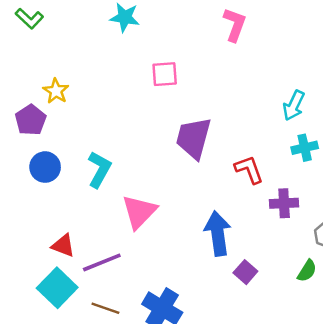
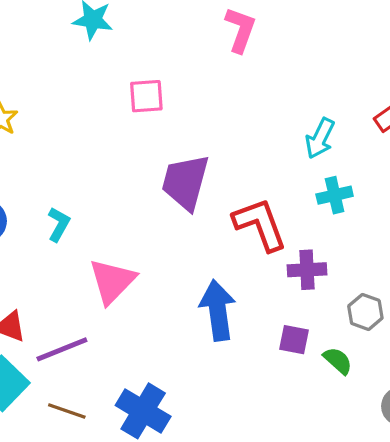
cyan L-shape: (99, 169) -> (59, 224), size x0.7
red L-shape: (249, 169) -> (260, 224), size x1.4
green semicircle: (307, 271) -> (338, 361), turned -80
purple square: (245, 272) -> (294, 340), moved, turned -30

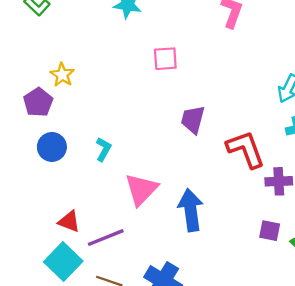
purple trapezoid: (185, 182) -> (193, 119), size x0.7
blue arrow: (218, 310) -> (191, 210), moved

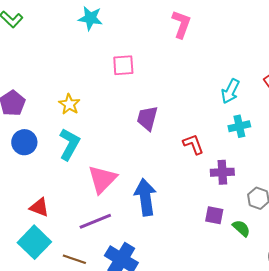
yellow star: (62, 75) -> (69, 104), moved
cyan L-shape: (103, 149) -> (69, 144), size x1.5
red L-shape: (246, 149) -> (193, 144), size x0.6
purple line: (106, 238) -> (95, 221), moved

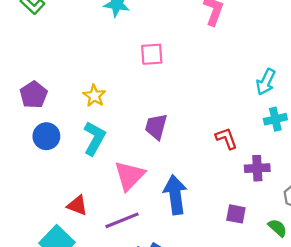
purple trapezoid: (147, 118) -> (156, 127), moved
red triangle: (39, 207) -> (77, 205), moved
purple square: (214, 215) -> (236, 214), moved

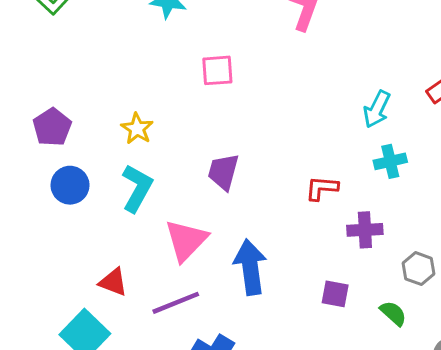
red L-shape: (226, 138) -> (322, 188), turned -65

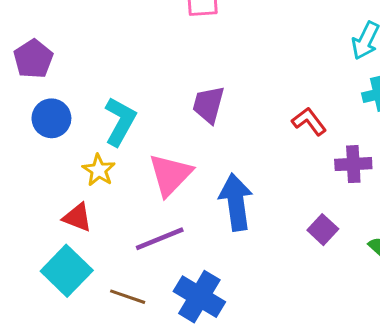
yellow star: (137, 129) -> (99, 170), moved
red L-shape: (322, 188) -> (309, 121), turned 48
red triangle: (113, 282) -> (77, 217), moved
purple square: (335, 294) -> (323, 230), turned 32

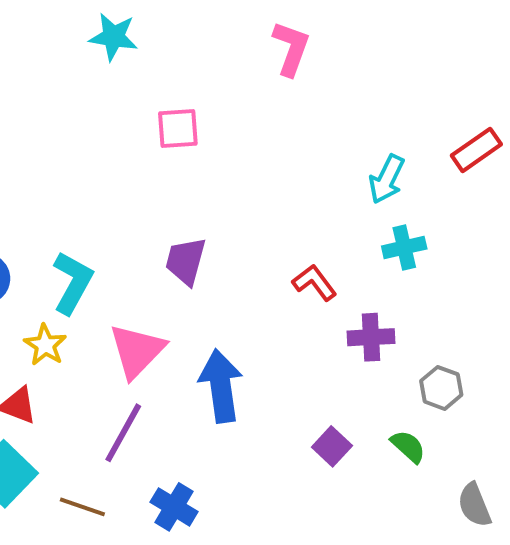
purple square: (323, 230) -> (332, 446), moved
purple line: (160, 239) -> (123, 433), turned -39
blue cross: (199, 297) -> (174, 507), size x0.7

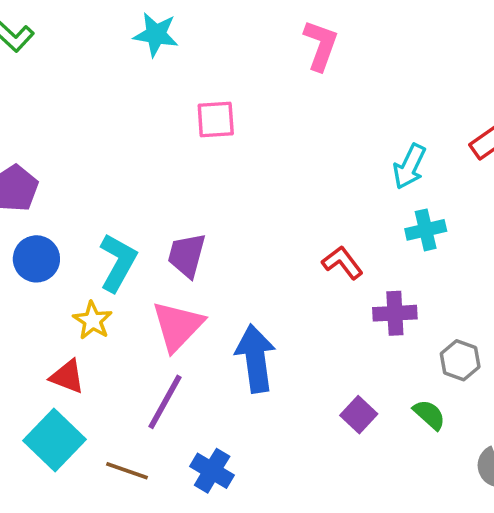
purple trapezoid: (186, 261) -> (187, 255), moved

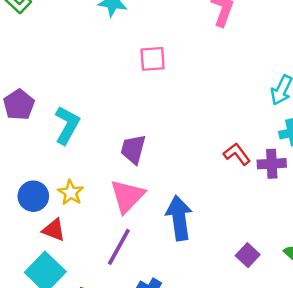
blue circle: (36, 259) -> (33, 196), moved
cyan L-shape: (118, 263) -> (67, 125), moved
purple cross: (395, 313) -> (272, 164), moved

